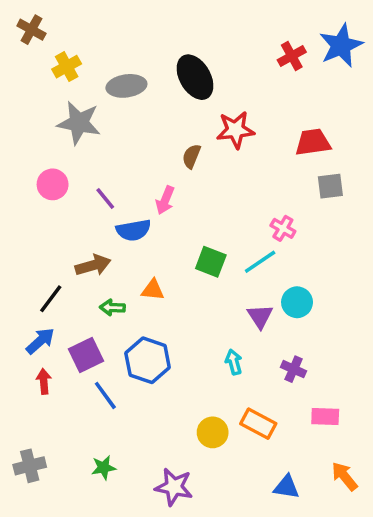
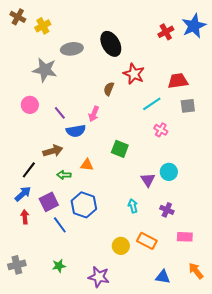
yellow cross: (67, 67) -> (43, 26), moved
red star: (235, 130) -> (134, 74), turned 30
cyan line: (260, 262) -> (152, 104), moved

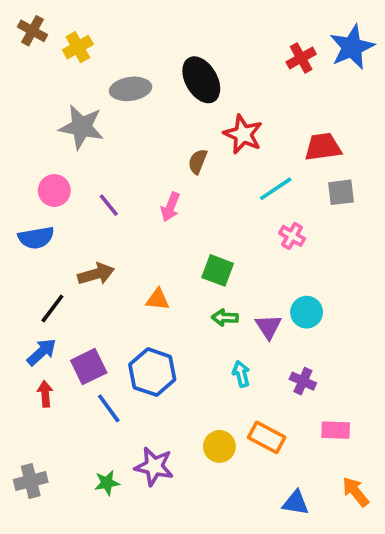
blue semicircle: (76, 131) -> (36, 238), moved
green arrow: (64, 175) -> (225, 318), moved
purple star: (99, 277) -> (154, 466), moved

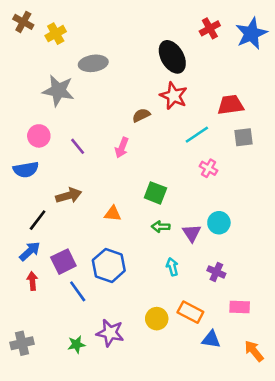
red cross: (301, 58) -> (210, 28), moved
black ellipse: (201, 80) -> (172, 57), moved
brown semicircle: (198, 161) -> (141, 115), turned 42
blue triangle: (296, 503) -> (211, 339), moved

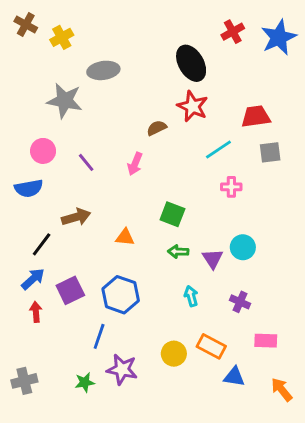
pink cross: (209, 168) -> (231, 187), turned -30
blue line: (78, 291) -> (99, 336), moved, turned 55

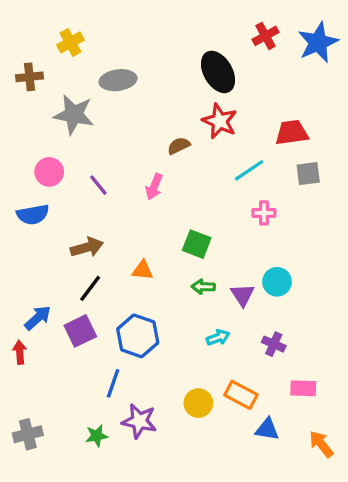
brown cross: (26, 24) -> (29, 77), moved, turned -35
black line: (42, 244) -> (90, 288), moved
cyan arrow: (191, 296) -> (218, 337), turned 84
red arrow: (36, 312) -> (20, 352), moved

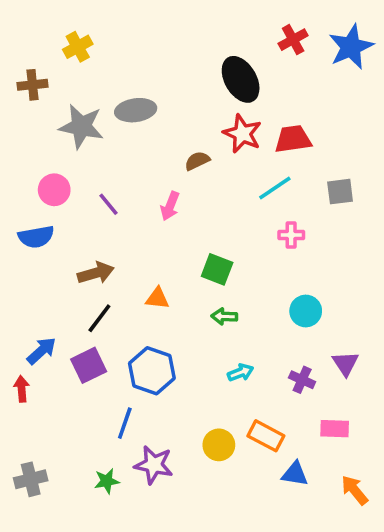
gray ellipse: (118, 80) -> (136, 110), moved
red trapezoid: (292, 133) -> (293, 139), moved
purple triangle: (243, 295) -> (346, 363), moved

